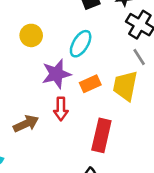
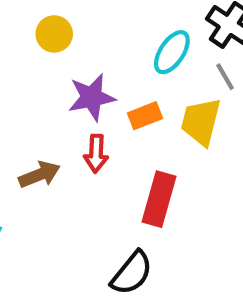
cyan ellipse: (81, 44) -> (172, 52), moved

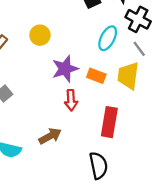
orange rectangle: (145, 116) -> (96, 76), turned 48
brown arrow: (39, 175) -> (50, 136), moved
black semicircle: (132, 273) -> (98, 166), turned -44

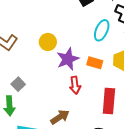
yellow circle: (40, 35) -> (48, 42), moved

